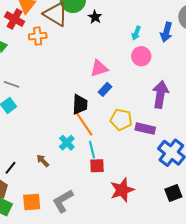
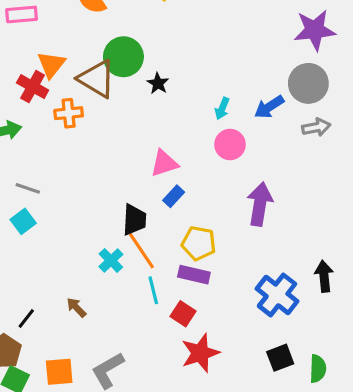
blue arrow: (166, 32) -> (269, 107), turned 42
purple rectangle: (145, 129) -> (194, 275), moved
cyan cross: (67, 143) -> (111, 260), moved
red square: (97, 166) -> (183, 314), moved, turned 35

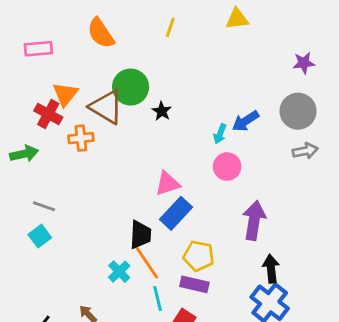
purple star: (315, 30) -> (304, 63), size x0.6
blue arrow: (269, 107) -> (246, 121), moved
blue rectangle: (174, 196) -> (176, 213), size x1.6
black arrow: (324, 276) -> (271, 269), moved

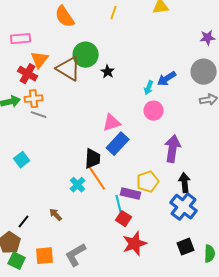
pink rectangle: (38, 49) -> (21, 39), moved
orange cross: (81, 138) -> (34, 99), moved
gray line: (44, 206) -> (39, 115), moved
yellow pentagon: (199, 256) -> (148, 182), moved, turned -30
cyan line: (158, 298) -> (119, 204), moved

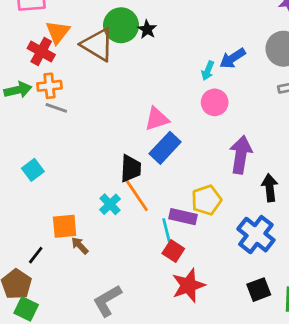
black star: (108, 72) -> (147, 29), moved
black arrow: (185, 183) -> (270, 188), moved
orange square: (45, 256) -> (65, 226), moved

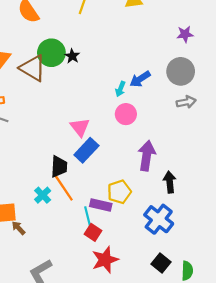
pink triangle: (157, 119) -> (80, 127), turned -50
black square: (259, 290) -> (161, 263), turned -30

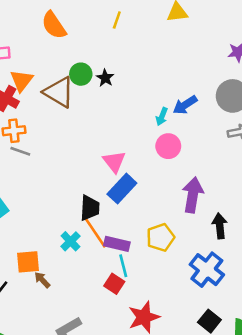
green circle: (51, 53) -> (81, 74), size x0.7
purple rectangle: (101, 205) -> (117, 244), moved
red square: (93, 232) -> (114, 284), moved

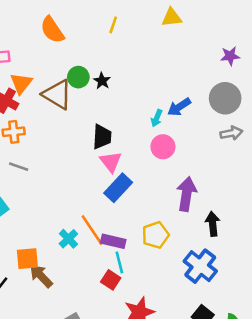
gray line: (20, 151) -> (19, 167), moved
black trapezoid: (90, 208) -> (102, 137), moved
brown arrow: (42, 280) -> (41, 276), size x1.5

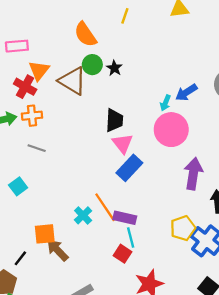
orange semicircle: (52, 30) -> (85, 34), moved
pink circle: (163, 147) -> (171, 130), size x1.5
yellow pentagon: (155, 235) -> (183, 228), moved

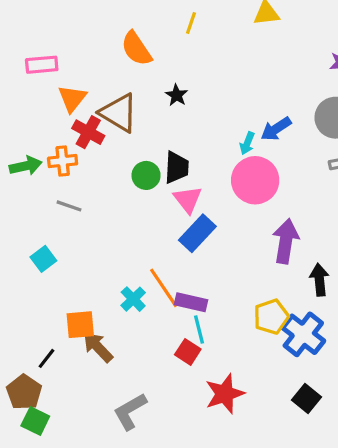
green circle: (92, 65) -> (146, 175), moved
red cross: (25, 87) -> (88, 132), moved

